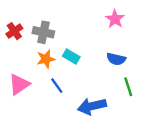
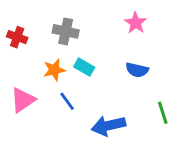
red cross: (14, 31) -> (17, 37), turned -35
gray cross: (43, 32) -> (66, 31), moved
green line: (128, 87) -> (163, 113), moved

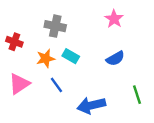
red cross: (17, 37) -> (14, 42), moved
blue semicircle: (137, 70) -> (115, 58), turned -42

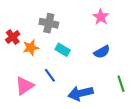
red cross: (14, 42) -> (13, 37), turned 32
orange star: (46, 58) -> (31, 48), moved
pink triangle: (19, 84) -> (24, 86), moved

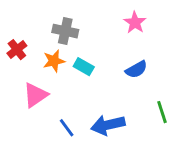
orange star: (31, 48) -> (54, 61), moved
blue line: (50, 75) -> (67, 128), moved
pink triangle: (24, 86) -> (35, 95), moved

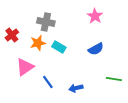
green line: (162, 112) -> (114, 79), turned -63
blue arrow: (108, 125) -> (76, 88), size x0.6
blue line: (67, 128) -> (48, 82), moved

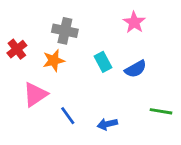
cyan rectangle: (59, 47) -> (103, 62), moved, turned 32

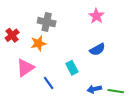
cyan rectangle: (103, 62) -> (72, 68), moved
green line: (161, 111) -> (116, 91), moved
blue arrow: (107, 124) -> (94, 89), moved

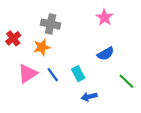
blue line: (49, 83) -> (53, 75), moved
blue arrow: (94, 89) -> (89, 97), moved
green line: (116, 91) -> (126, 81), moved, turned 35

